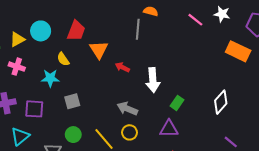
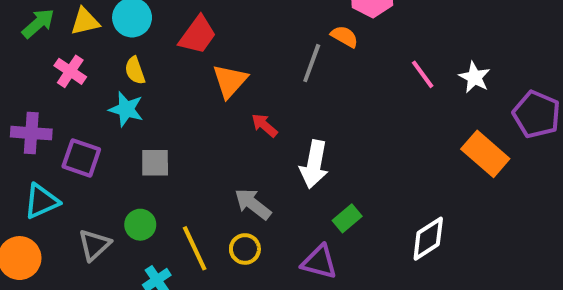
yellow semicircle: (63, 59) -> (135, 70), moved

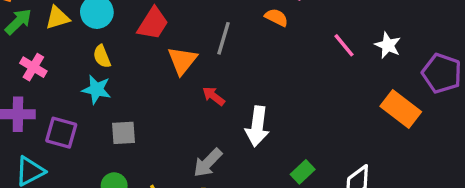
gray line: (312, 63) -> (224, 38), moved
pink cross: (70, 71) -> (33, 67), moved
gray arrow: (253, 204) -> (208, 163), turned -80
green rectangle: (347, 218) -> (303, 172), moved

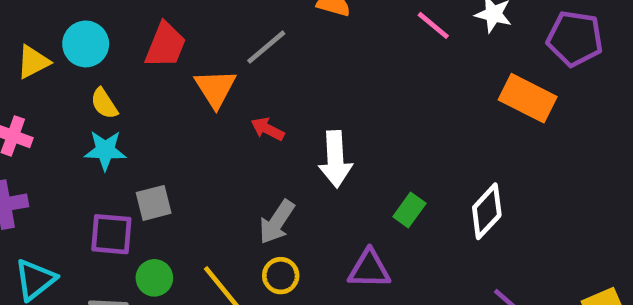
gray line: (224, 38) -> (266, 47), turned 44
purple square: (61, 133) -> (111, 234), moved

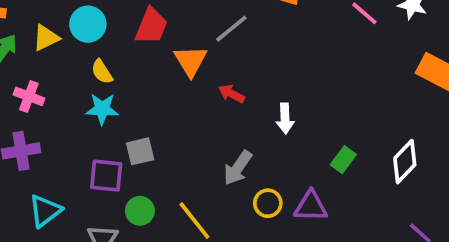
white arrow: (335, 159) -> (285, 118), size x0.7
yellow circle: (281, 276) -> (268, 203), moved

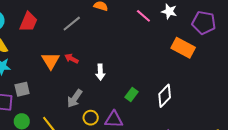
orange triangle: (191, 61) -> (51, 61), moved

